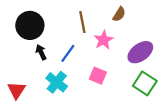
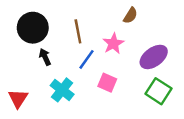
brown line: (82, 22) -> (78, 31), moved
blue line: (68, 53) -> (86, 59), moved

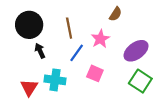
cyan cross: (62, 90) -> (55, 80), turned -30
red triangle: (18, 98) -> (29, 87), moved

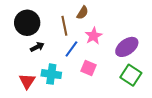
brown semicircle: (116, 14) -> (83, 13), moved
black arrow: (40, 51) -> (37, 47), turned 88

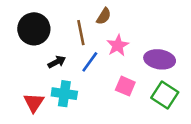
black arrow: (37, 47) -> (57, 62), moved
purple ellipse: (127, 47) -> (160, 59), turned 45
pink square: (89, 68) -> (125, 86), moved

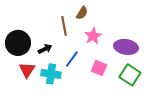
black circle: (34, 29) -> (18, 43), moved
blue line: (90, 62) -> (72, 59), moved
red triangle: (34, 103) -> (27, 70), moved

